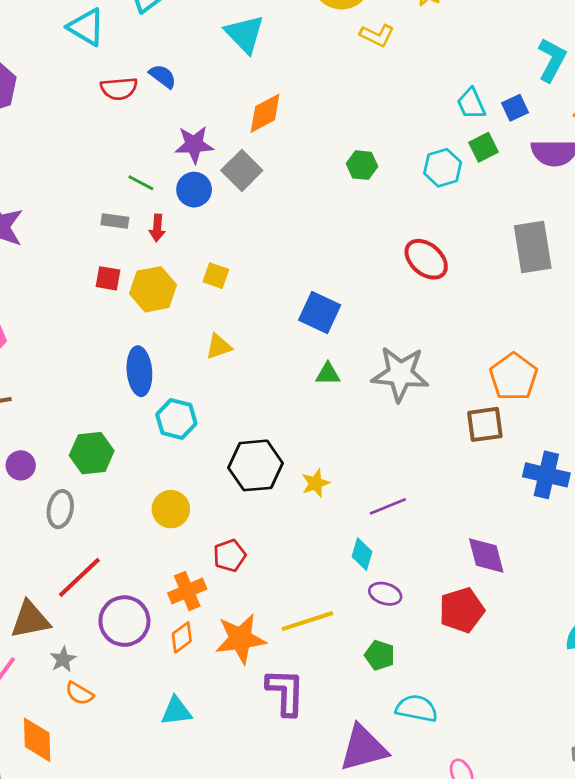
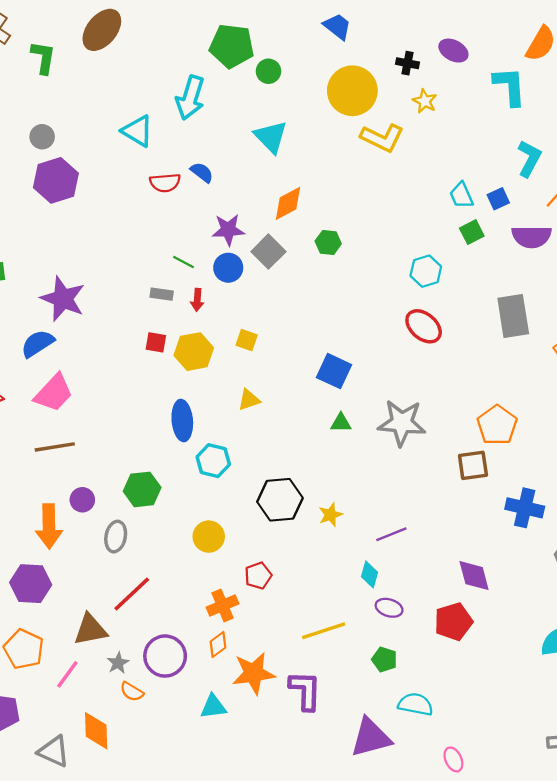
yellow L-shape: (377, 35) -> (382, 138), size x1.5
green hexagon: (362, 165) -> (328, 242), moved
cyan hexagon: (443, 168) -> (426, 271), moved
purple circle: (124, 621) -> (165, 656), moved
orange star: (240, 639) -> (254, 673), moved

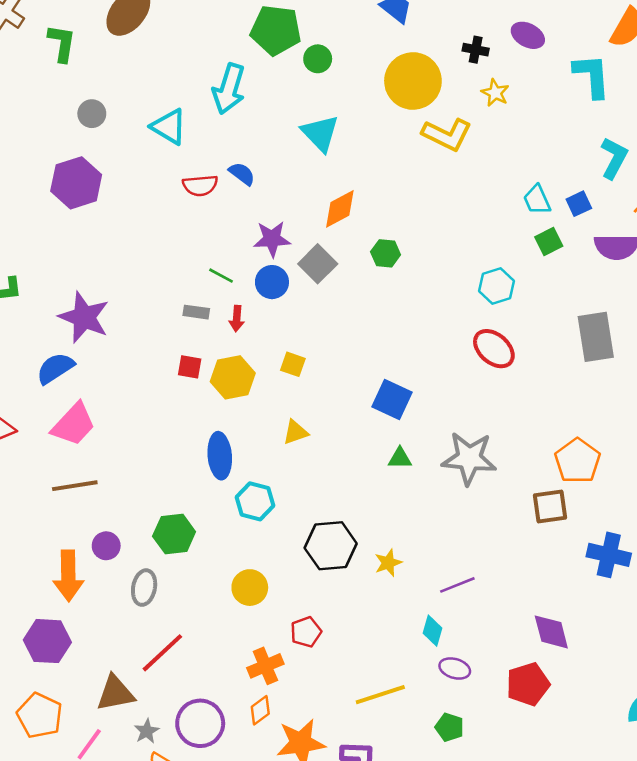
gray circle: (42, 137) -> (92, 114), moved

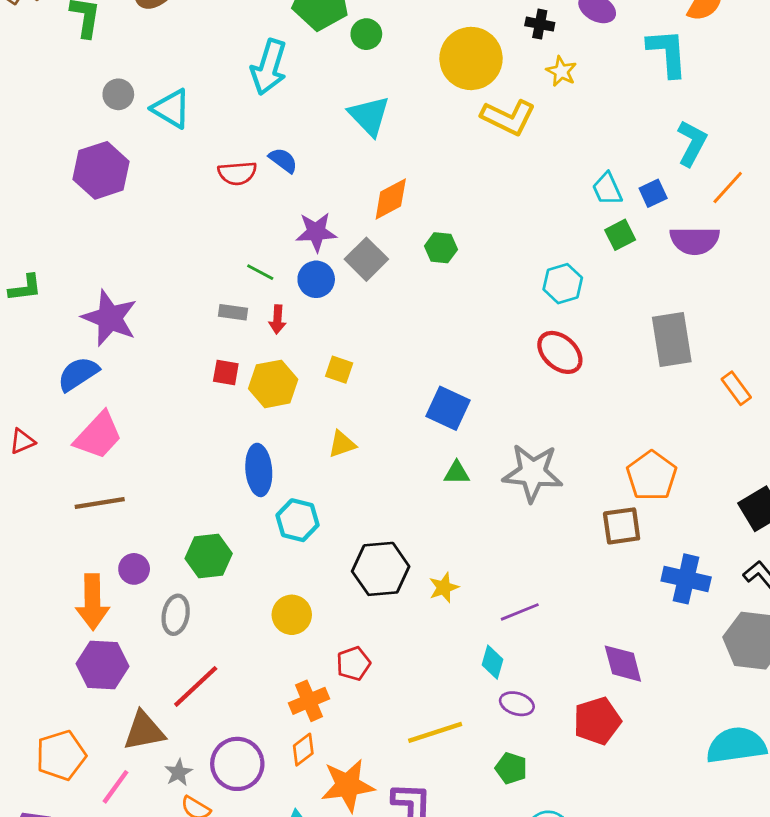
cyan triangle: (169, 127) -> (171, 109), moved
purple hexagon: (47, 641) -> (103, 665), moved
orange pentagon: (40, 715) -> (61, 755), turned 30

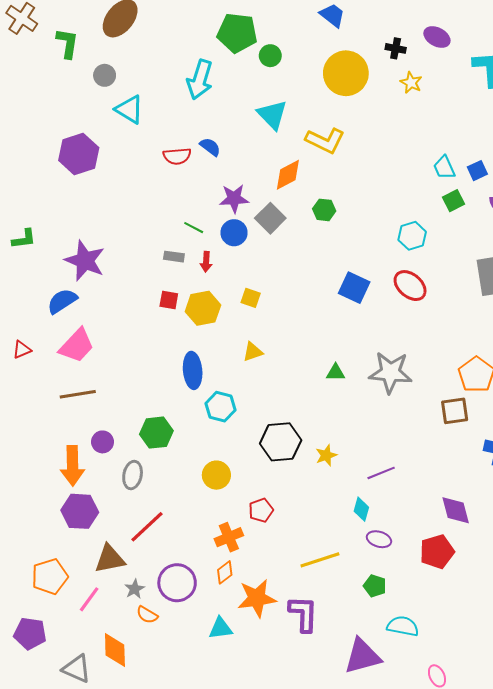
gray circle: (118, 94) -> (105, 75), moved
yellow L-shape: (508, 117) -> (325, 141), moved
blue square: (448, 408) -> (354, 288), moved

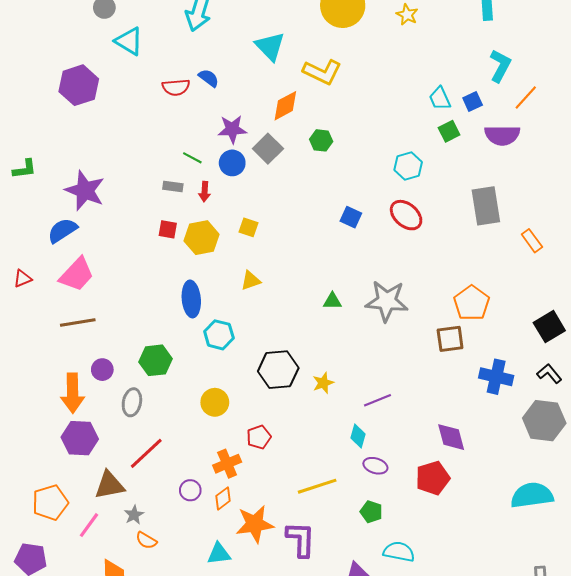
blue square: (354, 288) -> (351, 217), size x0.7
purple circle: (177, 583) -> (190, 490), moved, size x0.6

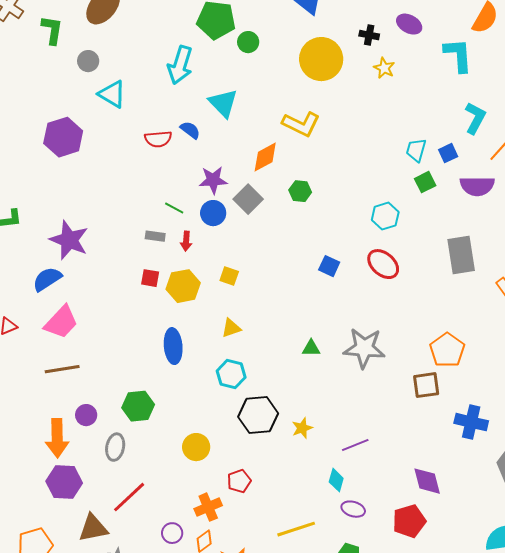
cyan triangle: (270, 46) -> (223, 103), moved
cyan trapezoid: (440, 98) -> (416, 150), turned 40
cyan hexagon: (219, 335) -> (231, 374), moved

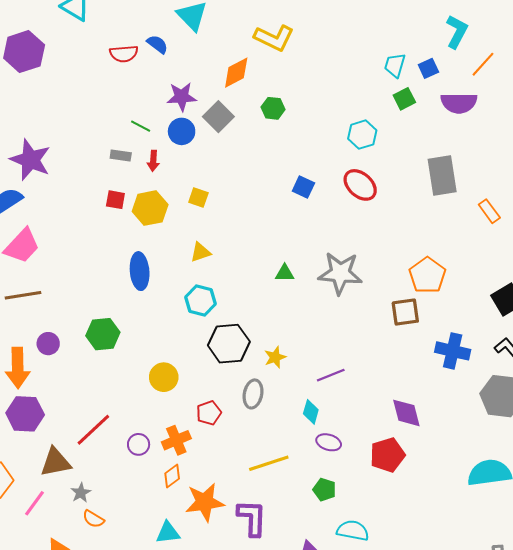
gray ellipse: (115, 447) -> (253, 394), moved
purple circle: (172, 533) -> (139, 444), moved

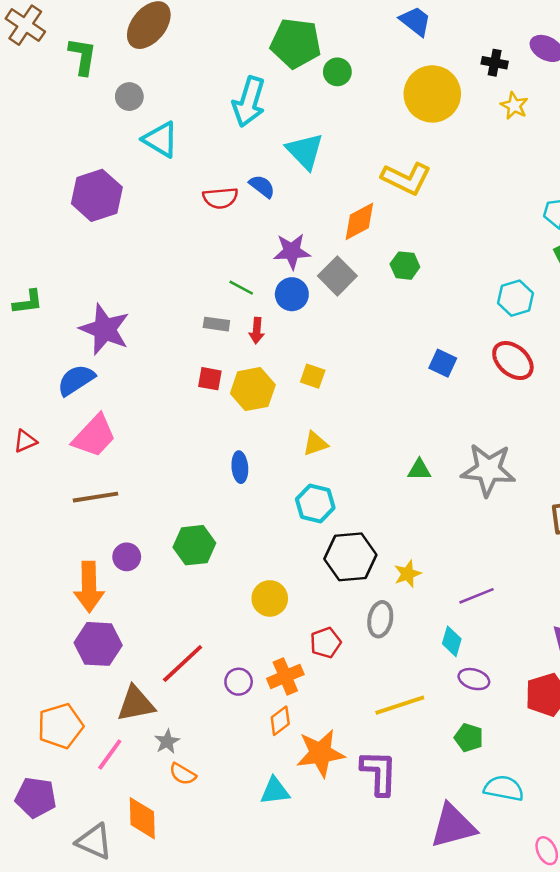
blue ellipse: (140, 271) -> (240, 467), size x0.7

